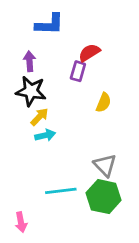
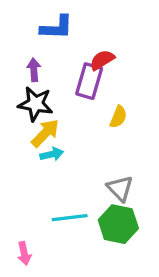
purple rectangle: (78, 71) -> (89, 81), size x1.5
yellow arrow: (39, 117) -> (45, 133), size x1.4

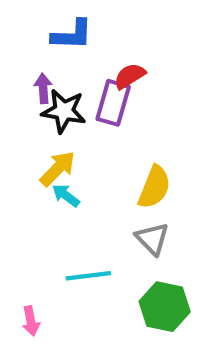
black star: (35, 104) -> (64, 111), moved
yellow semicircle: (118, 117) -> (154, 187), moved, size x1.5
cyan arrow: (52, 154) -> (66, 195), turned -130
green hexagon: (118, 224) -> (165, 307), moved

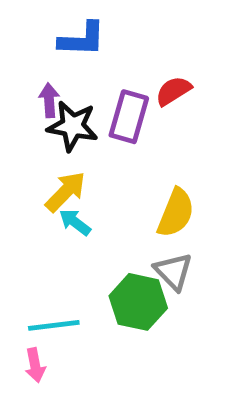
red semicircle: (130, 76) -> (173, 91), moved
cyan line: (88, 276) -> (54, 325), moved
green hexagon: (165, 307) -> (138, 302), moved

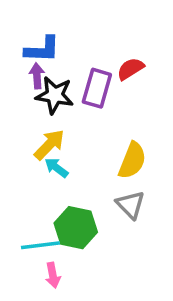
blue L-shape: (82, 39) -> (42, 49), moved
green hexagon: (138, 302) -> (76, 228), moved
pink arrow: (35, 365) -> (53, 275), moved

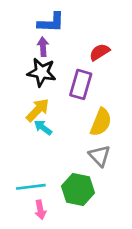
blue L-shape: (42, 49) -> (51, 22), moved
purple arrow: (37, 76) -> (43, 47), moved
purple rectangle: (97, 88) -> (81, 84), moved
green hexagon: (76, 228) -> (78, 190), moved

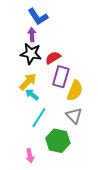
blue L-shape: (51, 22) -> (38, 17), turned 55
red semicircle: (100, 52) -> (53, 58), moved
purple rectangle: (81, 84) -> (61, 77), moved
cyan line: (31, 187) -> (39, 118), moved, turned -50

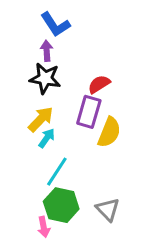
red semicircle: (53, 58) -> (99, 84), moved
cyan arrow: (32, 95) -> (47, 138), turned 88
gray triangle: (74, 116) -> (108, 209), moved
green hexagon: (58, 141) -> (61, 205), moved

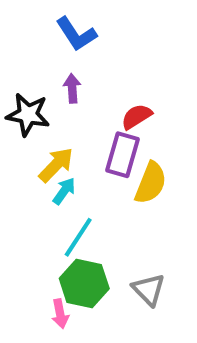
purple arrow: (47, 51) -> (72, 88), moved
black star: (45, 78) -> (28, 115), moved

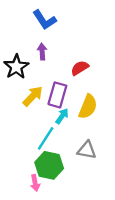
black star: (28, 115) -> (16, 67), turned 30
purple rectangle: (122, 155) -> (57, 95), moved
cyan arrow: (64, 191) -> (62, 116), moved
gray triangle: (149, 290) -> (87, 150), moved, turned -36

